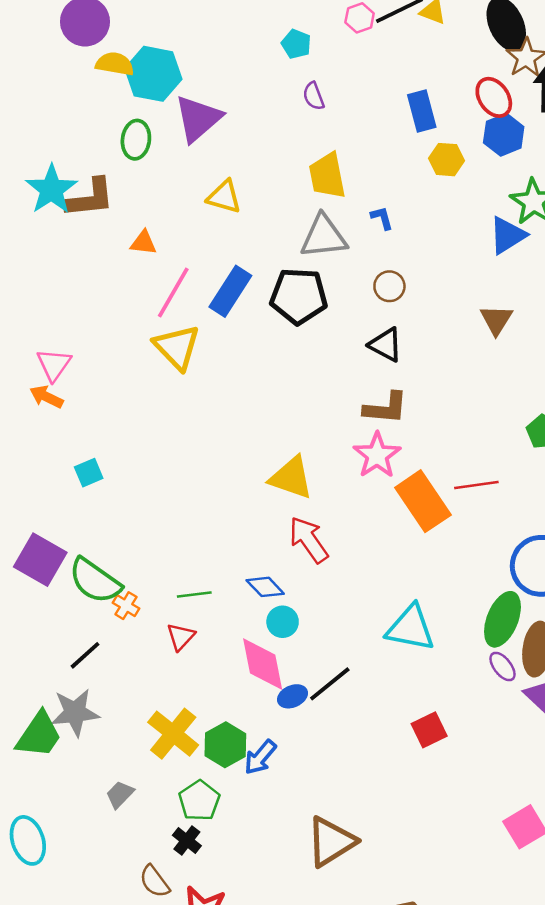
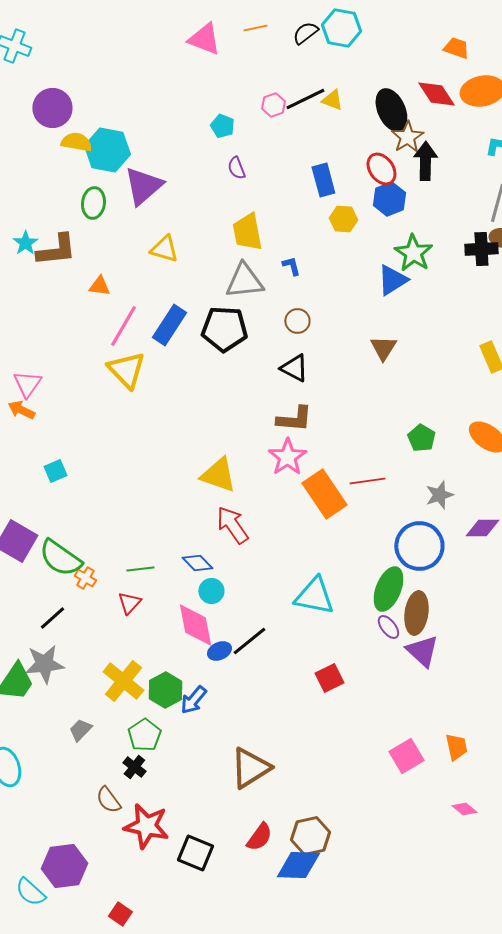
cyan star: (51, 189) -> (25, 243), size x0.6

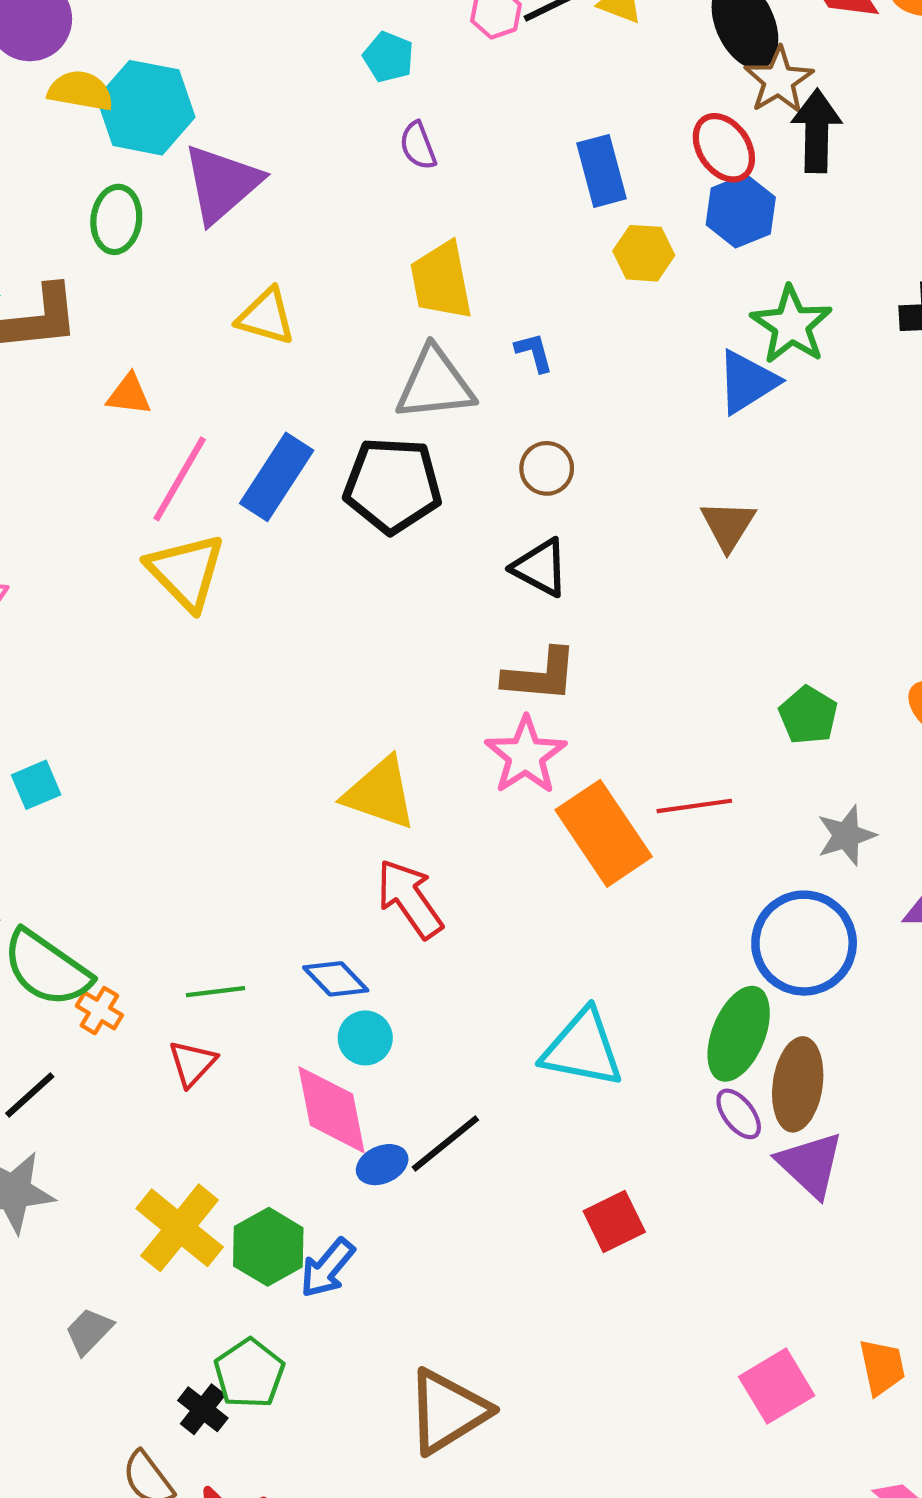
green pentagon: (144, 735) -> (249, 1373), moved

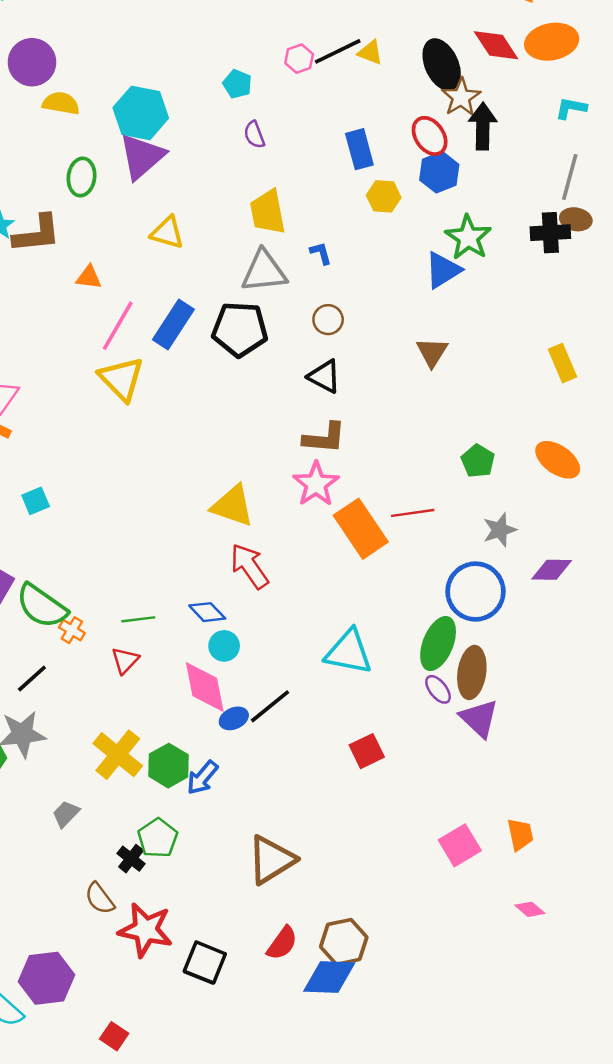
cyan hexagon: (146, 108) -> (141, 113), moved

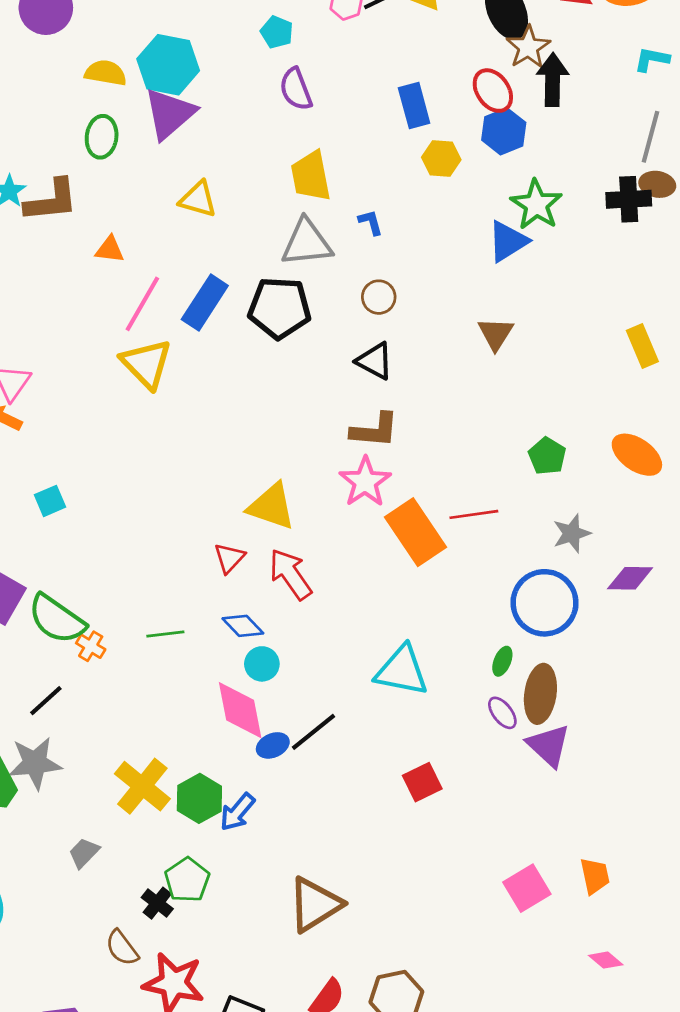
yellow semicircle: (61, 103) -> (106, 73), moved
purple semicircle: (254, 135) -> (296, 89), size x1.4
green ellipse: (438, 643) -> (502, 661), size x0.5
red triangle: (125, 660) -> (229, 558), moved

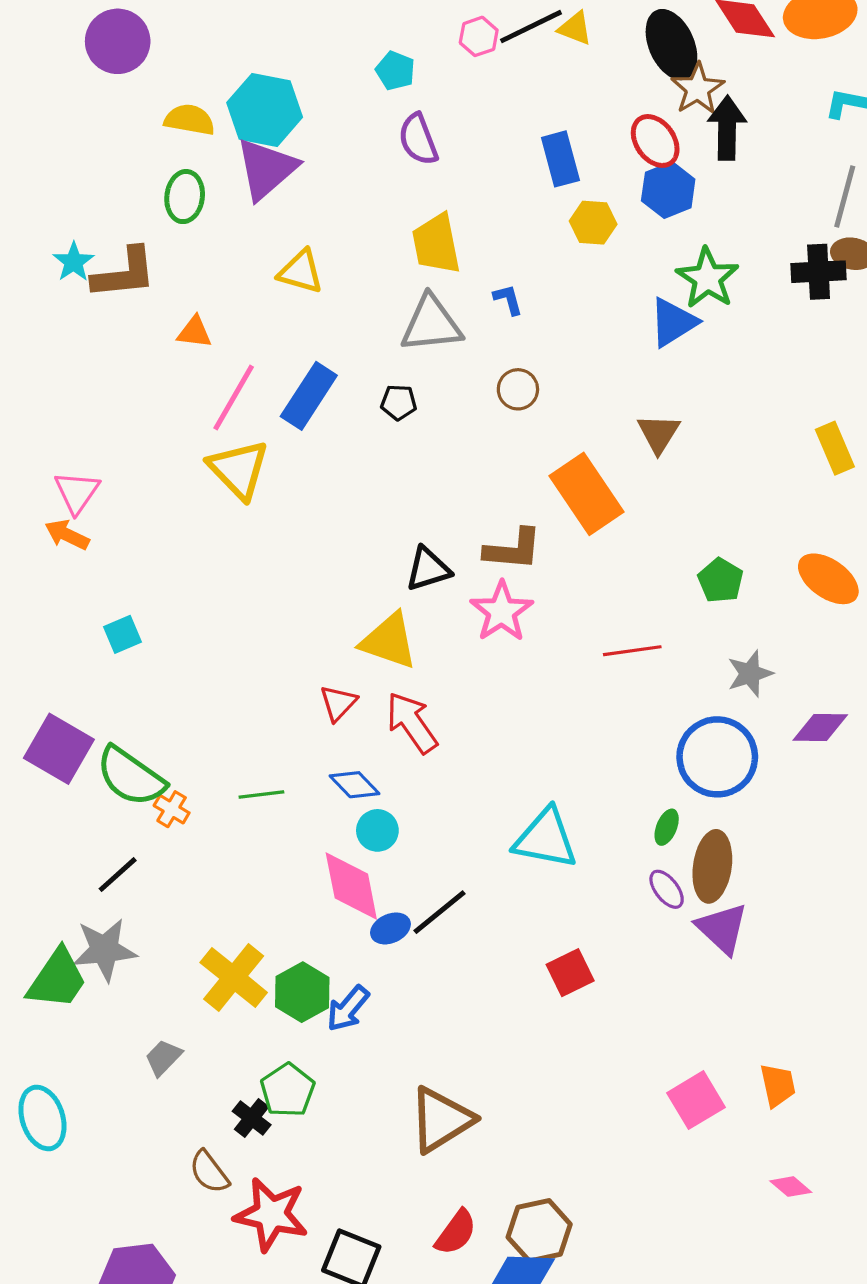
black pentagon: (280, 308) -> (399, 402), size x0.5
black triangle: (375, 361) -> (428, 569), moved, turned -45
orange rectangle: (415, 532) -> (587, 494), moved

